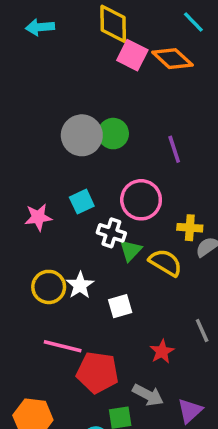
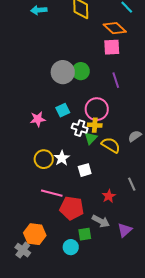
pink square: (132, 55) -> (112, 47), moved, turned -30
yellow cross: (190, 228) -> (95, 125), moved

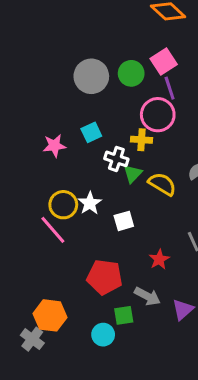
pink square: (112, 47) -> (164, 62), moved, turned -30
green circle: (81, 71) -> (131, 73), moved
pink circle: (97, 109) -> (158, 115), moved
yellow cross: (95, 125) -> (141, 140), moved
pink line: (52, 193) -> (53, 230), moved, turned 35

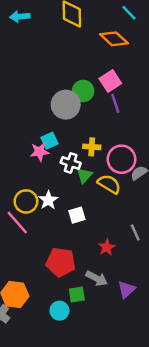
gray circle: (91, 76) -> (66, 105), moved
pink circle: (158, 115) -> (122, 159), moved
pink star: (54, 146) -> (40, 152), moved

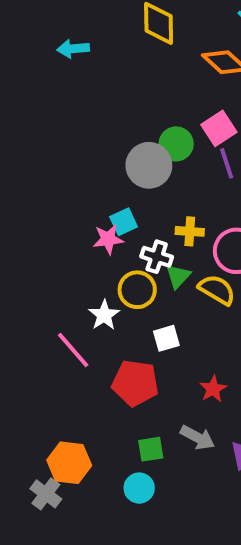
cyan arrow: (20, 17) -> (73, 49), moved
white star: (48, 200) -> (104, 315), moved
yellow circle: (26, 201) -> (137, 290), moved
red pentagon: (61, 262) -> (135, 383), moved
green square: (77, 294) -> (151, 449), moved

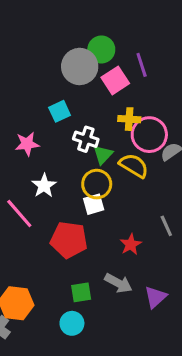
pink square: (219, 128) -> (115, 80), moved
yellow cross: (190, 231) -> (129, 119), moved
pink star: (108, 239) -> (27, 144), moved
yellow circle: (137, 290) -> (97, 184), moved

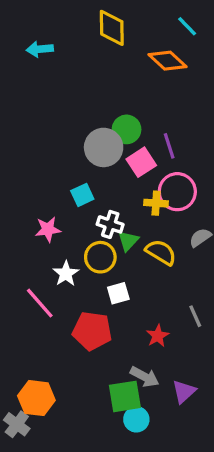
pink circle: (149, 135) -> (177, 192), moved
yellow circle: (97, 184) -> (100, 257), moved
green square: (81, 292) -> (125, 396), moved, size x1.5
cyan circle: (72, 323) -> (136, 419), moved

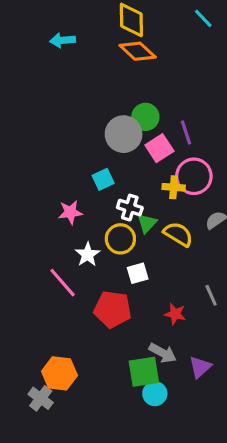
orange diamond: (167, 61) -> (138, 51), moved
red star: (158, 336) -> (175, 314), turned -30

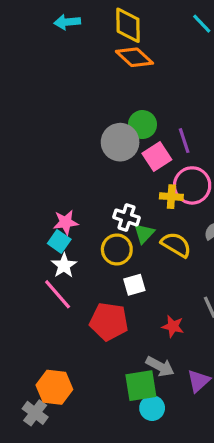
cyan arrow: (63, 40) -> (67, 22), moved
cyan square: (103, 179) -> (59, 241), moved, turned -30
white star: (88, 254) -> (64, 266), moved

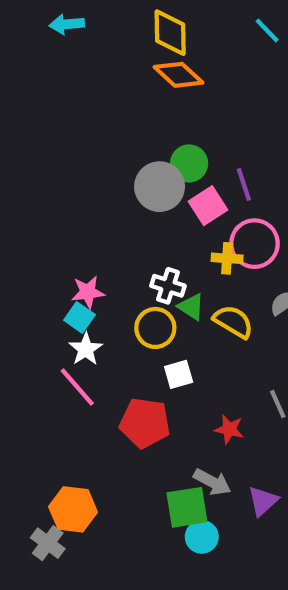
cyan arrow: (67, 22) -> (67, 24), moved
green triangle: (144, 233) -> (191, 307), turned -40

